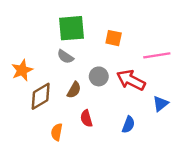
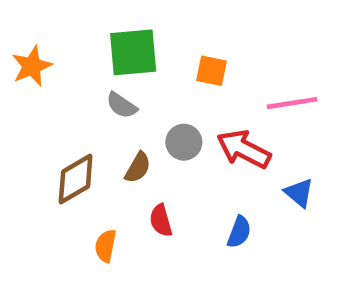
orange star: (22, 70) -> (32, 66), moved
blue triangle: (161, 104) -> (299, 193), turned -42

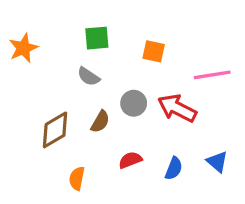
green square: (133, 52) -> (97, 38), size x0.7
blue triangle: (299, 193) -> (217, 162), moved
red semicircle: (161, 220) -> (130, 160), moved, turned 85

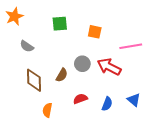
orange star: (23, 48) -> (14, 16), moved
gray semicircle: (89, 76) -> (27, 46), moved
brown diamond: (55, 130) -> (34, 80), turned -60

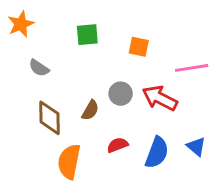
blue semicircle: (107, 104) -> (157, 153), size x1.5
orange semicircle: (47, 110) -> (69, 162), size x1.6

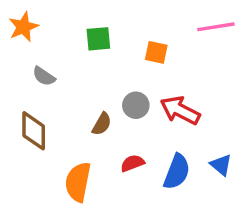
pink line: (192, 68) -> (216, 27), moved
brown diamond: (50, 118) -> (34, 131), moved

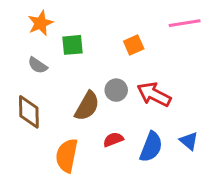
orange star: (23, 27) -> (41, 23), moved
green square: (98, 39) -> (73, 45), moved
orange square: (156, 52) -> (134, 45), turned -36
brown semicircle: (102, 124) -> (87, 106), size x1.5

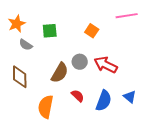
orange star: (41, 23) -> (17, 24), moved
orange square: (134, 45) -> (92, 31), turned -32
red semicircle: (113, 140) -> (78, 96), turned 64

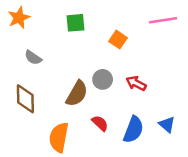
orange star: (17, 24) -> (19, 18), moved
green square: (50, 31) -> (76, 23), moved
red arrow: (106, 65) -> (136, 83), size x0.7

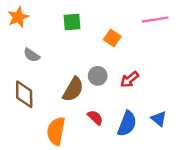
red arrow: (136, 83) -> (129, 80), turned -66

